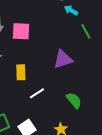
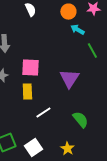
pink square: (21, 31) -> (30, 68), moved
purple triangle: (63, 59) -> (69, 79), turned -40

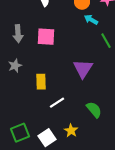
pink square: (30, 68) -> (46, 37), moved
yellow star: (67, 149) -> (71, 131), moved

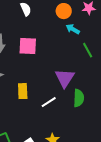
white line: (57, 103) -> (49, 102), moved
green semicircle: (94, 110) -> (79, 98), moved, turned 42

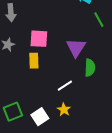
pink square: (28, 46) -> (39, 39), moved
white line: (49, 102) -> (65, 86), moved

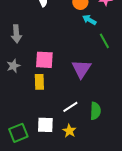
green semicircle: (90, 68) -> (95, 111), moved
white square: (40, 117) -> (45, 125), moved, turned 36

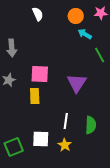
white line: (70, 107) -> (66, 121), turned -49

